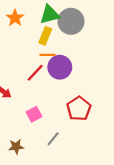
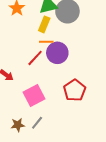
pink square: (34, 114) -> (34, 95), size x1.5
gray line: (53, 139) -> (37, 123), moved

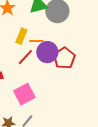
yellow rectangle: (44, 24) -> (21, 36), moved
red pentagon: (75, 90) -> (64, 58), moved

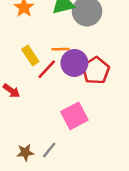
yellow rectangle: (21, 36) -> (30, 55), moved, turned -56
pink square: (24, 94) -> (74, 116), moved

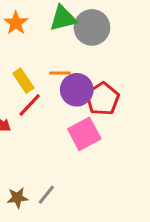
red line: (47, 69) -> (30, 105), moved
pink square: (74, 116) -> (84, 134), moved

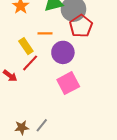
orange line: (60, 73) -> (45, 33), moved
red pentagon: (103, 99) -> (81, 26), moved

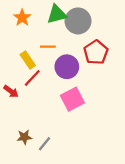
red pentagon: (81, 26) -> (96, 52), moved
brown star: (22, 127) -> (24, 137), moved

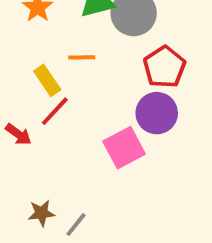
purple circle: (67, 67) -> (157, 113), moved

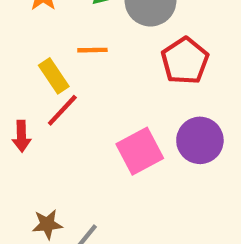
purple circle: (157, 113) -> (200, 140), moved
red arrow: (18, 134) -> (22, 136), turned 52

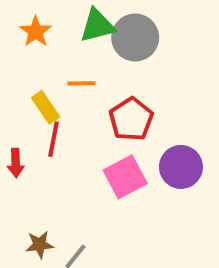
red pentagon: (185, 61) -> (131, 119), moved
red line: (62, 110) -> (54, 139), turned -32

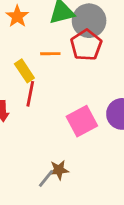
red pentagon: (131, 119) -> (86, 45), moved
brown star: (40, 245) -> (59, 170), moved

